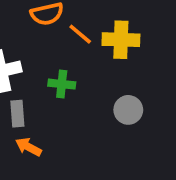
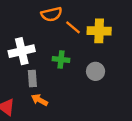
gray circle: (128, 110) -> (96, 71), moved

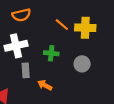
orange semicircle: (51, 14) -> (21, 15), moved
orange arrow: (40, 100) -> (45, 85), moved

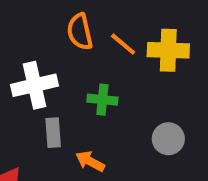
orange semicircle: (21, 15) -> (80, 32), moved, turned 90
gray circle: (82, 64) -> (168, 139), moved

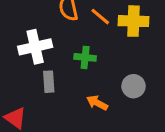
orange arrow: (90, 161) -> (97, 103), moved

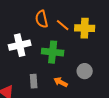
green cross: (85, 57) -> (53, 52), size x1.5
gray rectangle: (49, 82) -> (34, 81), moved

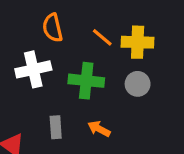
orange semicircle: (42, 19) -> (53, 28), moved
gray circle: (85, 71) -> (138, 84), moved

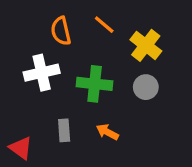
orange line: (102, 37) -> (104, 25), moved
yellow cross: (138, 42) -> (146, 45), turned 36

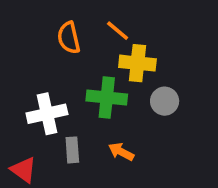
yellow cross: (146, 45) -> (137, 63), moved, turned -32
white cross: (42, 73) -> (47, 114), moved

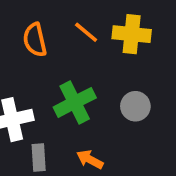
yellow cross: (137, 63) -> (132, 34), moved
green cross: (107, 97) -> (75, 102), turned -33

